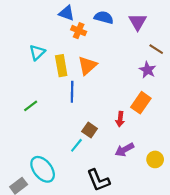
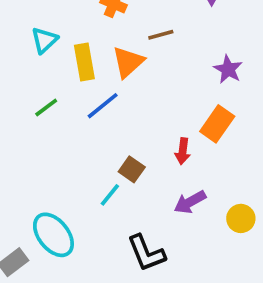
brown line: (156, 49) -> (161, 35), moved, turned -48
blue line: (72, 92) -> (103, 106), turned 50
green line: (31, 106) -> (46, 107), moved

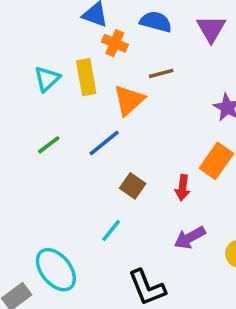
yellow rectangle: (84, 62) -> (86, 77), moved
brown square: (132, 169) -> (133, 186), moved

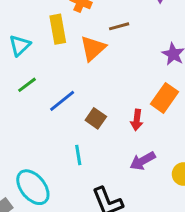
cyan triangle: (47, 79) -> (20, 45), moved
blue line: (104, 143) -> (62, 101), moved
cyan line: (111, 230) -> (78, 155), turned -48

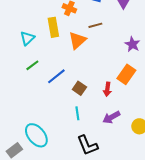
cyan line: (78, 155) -> (77, 113), moved

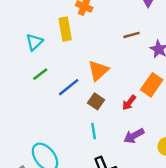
brown line: (95, 25) -> (132, 35), moved
orange triangle: (77, 40) -> (98, 71), moved
red arrow: (107, 89) -> (129, 103), turned 32

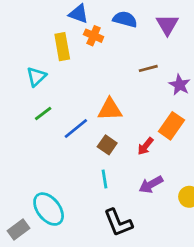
yellow rectangle: (65, 29) -> (62, 47), moved
orange triangle: (98, 71) -> (110, 109), turned 40

